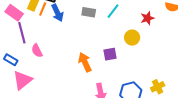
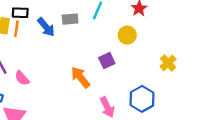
blue arrow: (57, 13) -> (46, 27), moved
yellow cross: (158, 87) -> (168, 63), moved

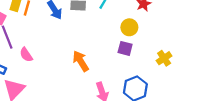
purple square: (107, 61) -> (125, 48), moved, turned 32

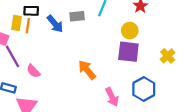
purple square: (125, 48) -> (128, 52), size x1.5

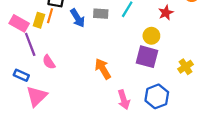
yellow rectangle: (16, 23) -> (39, 20), moved

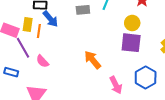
orange line: (50, 16) -> (39, 31), moved
blue arrow: (78, 18) -> (50, 19), moved
blue rectangle: (21, 75) -> (11, 72), moved

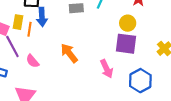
blue arrow: (50, 19) -> (42, 17), turned 36
orange arrow: (93, 60) -> (69, 53), moved
pink arrow: (116, 85) -> (107, 69), moved

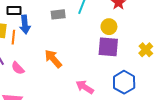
pink arrow: (107, 69) -> (85, 87), moved, turned 150

